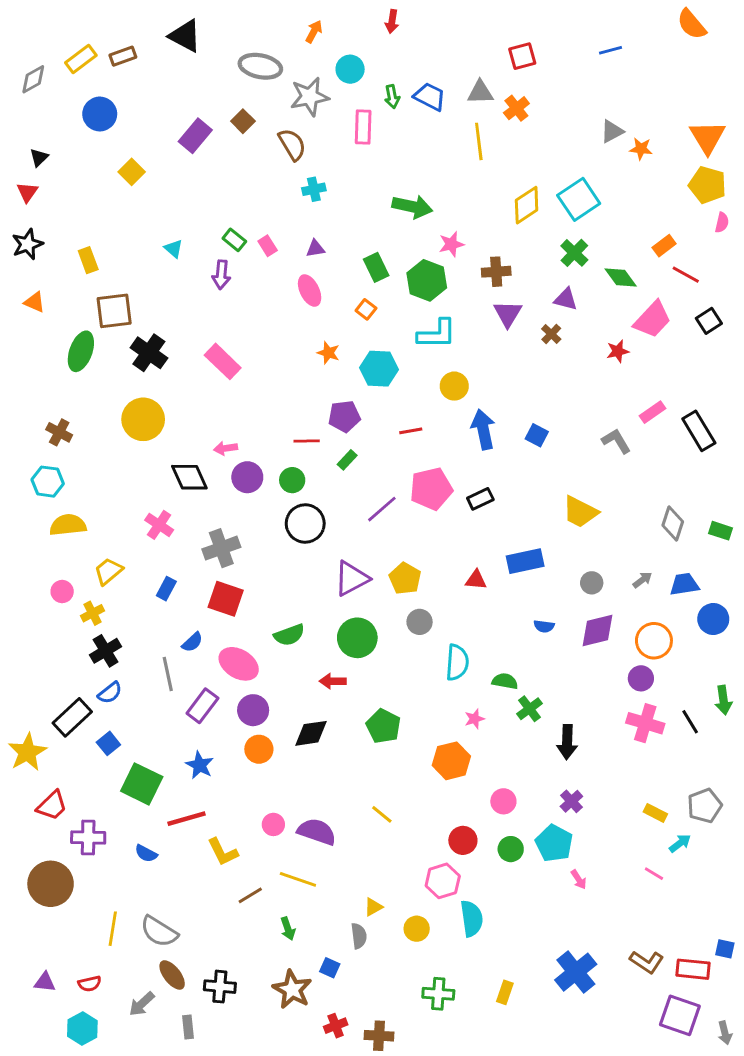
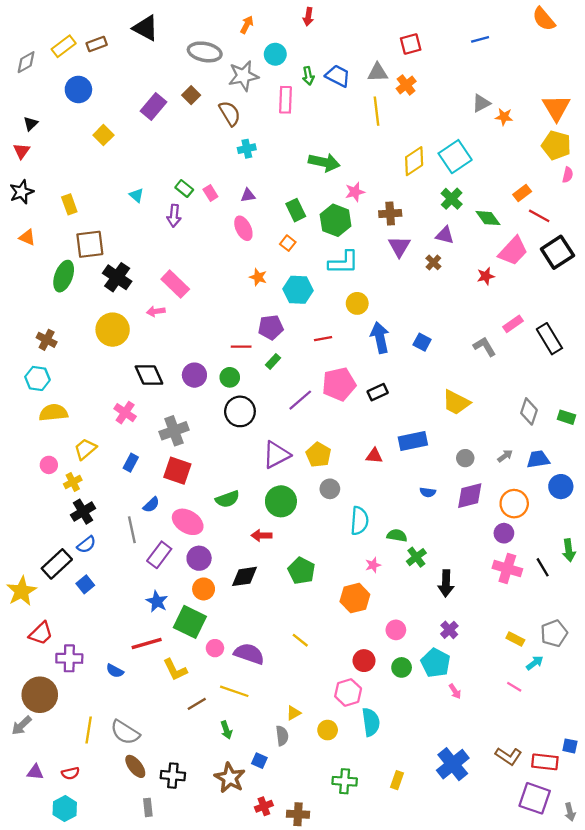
black square: (709, 321) -> (557, 252), size x1.6
pink arrow: (226, 448) -> (156, 311), moved
green square: (142, 784) -> (190, 622), moved
gray arrow: (142, 1004) -> (22, 725), moved

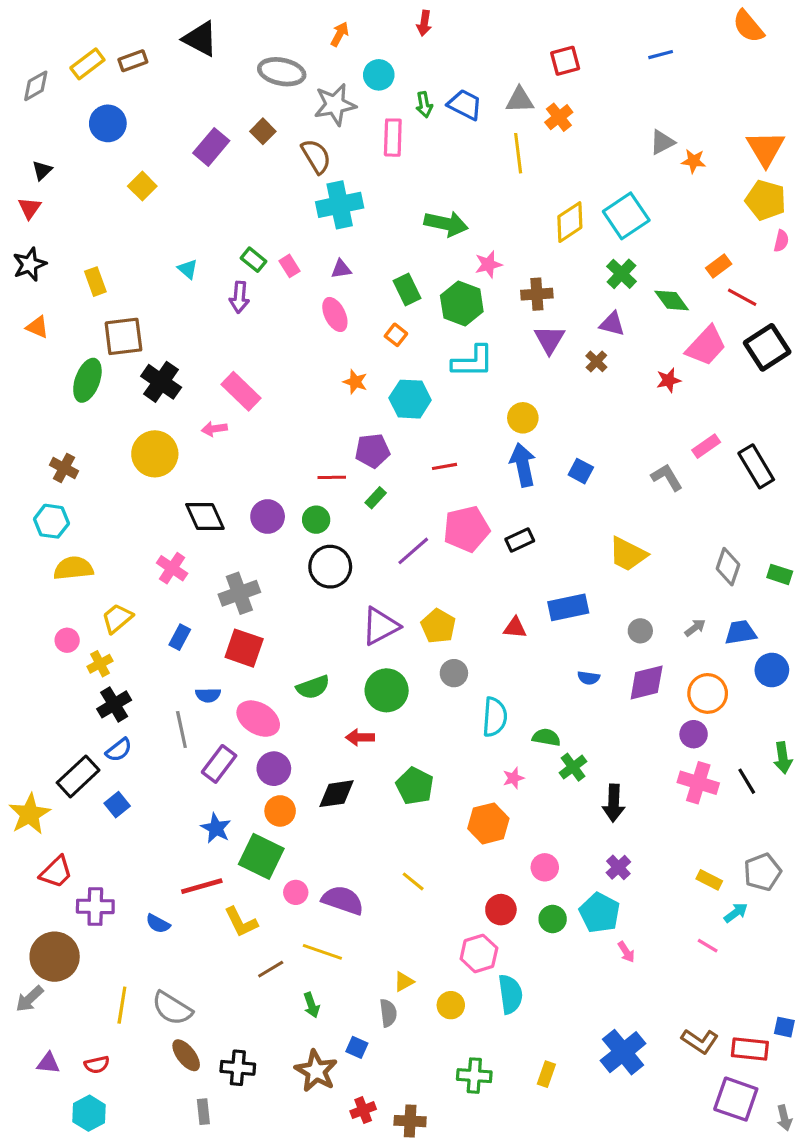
cyan cross: (247, 149) -> (340, 205), size x1.8
yellow circle: (357, 303) -> (523, 418), moved
blue semicircle: (151, 505) -> (208, 695), turned 42

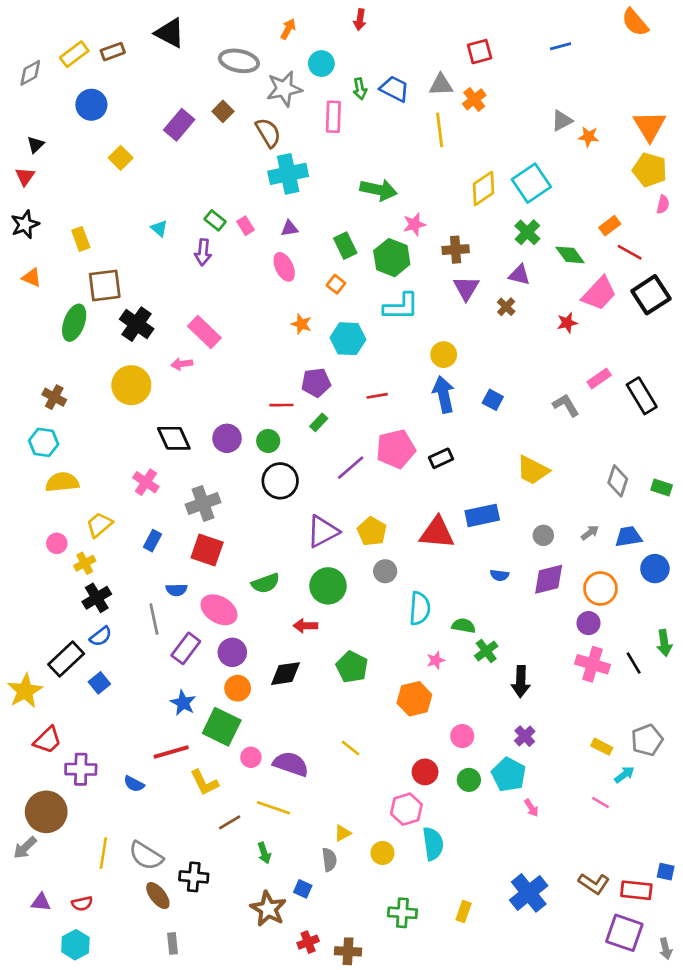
red triangle: (515, 628) -> (437, 533), size x1.8
black cross: (238, 1068) -> (194, 877), moved

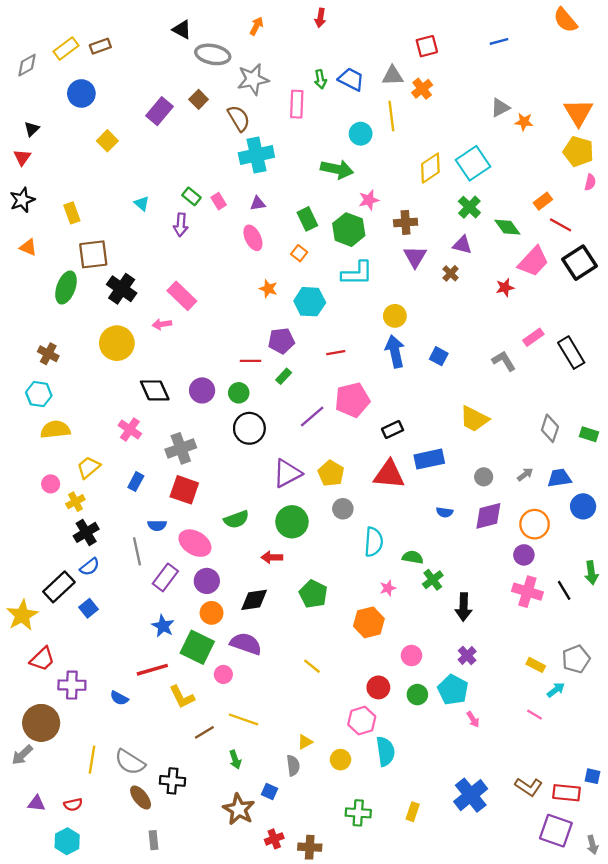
black triangle: (170, 33) -> (182, 30), moved, size x0.7
cyan circle: (321, 64) -> (361, 134), moved
black rectangle: (441, 458) -> (393, 430), moved
purple semicircle: (291, 764) -> (246, 644), moved

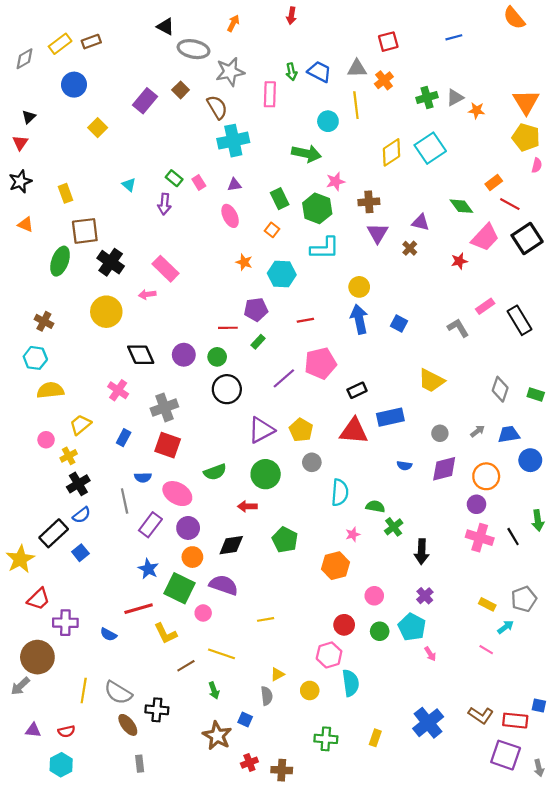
green cross: (469, 207) -> (427, 98), moved, turned 30
yellow line: (312, 666) -> (266, 619), moved, turned -49

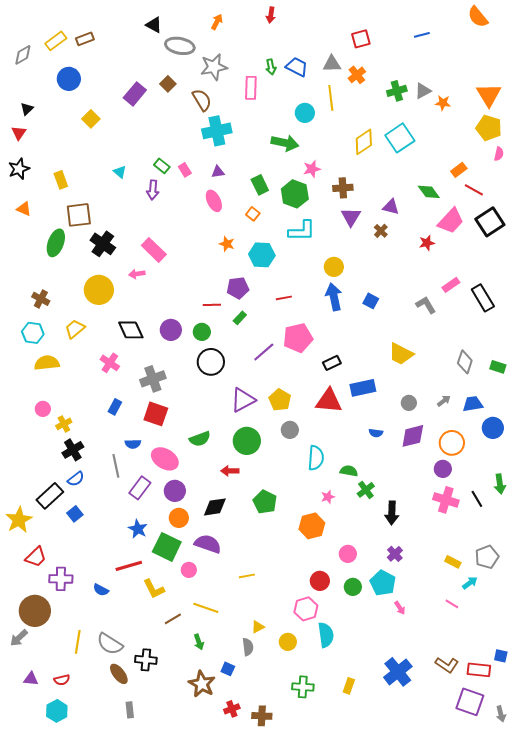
yellow trapezoid: (80, 425) -> (75, 329), moved

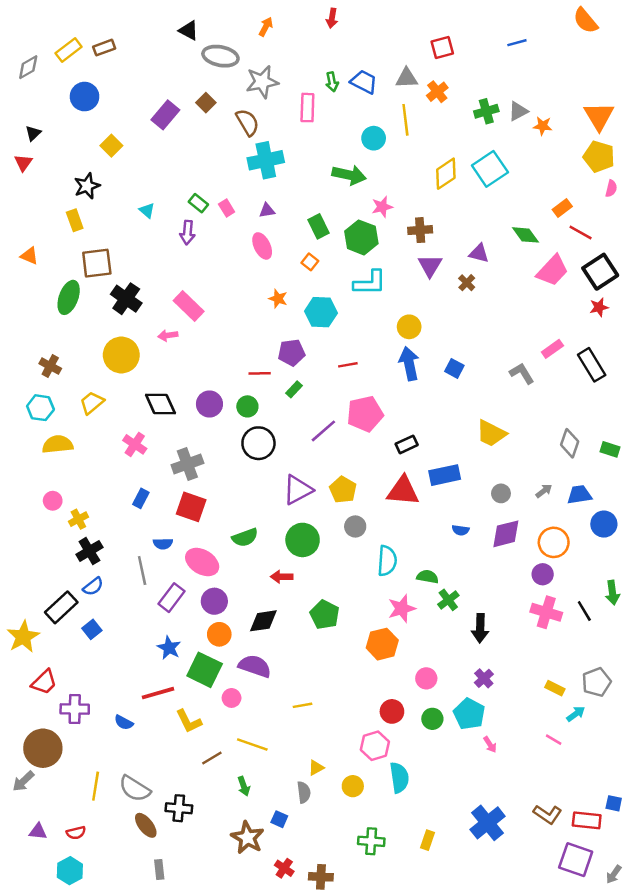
black star: (19, 169) -> (87, 186), moved
red star: (427, 243) -> (599, 307), moved
pink star: (328, 497) -> (402, 609), size x1.6
red cross: (232, 709) -> (284, 868), turned -35
gray arrow: (501, 714) -> (614, 874), turned 49

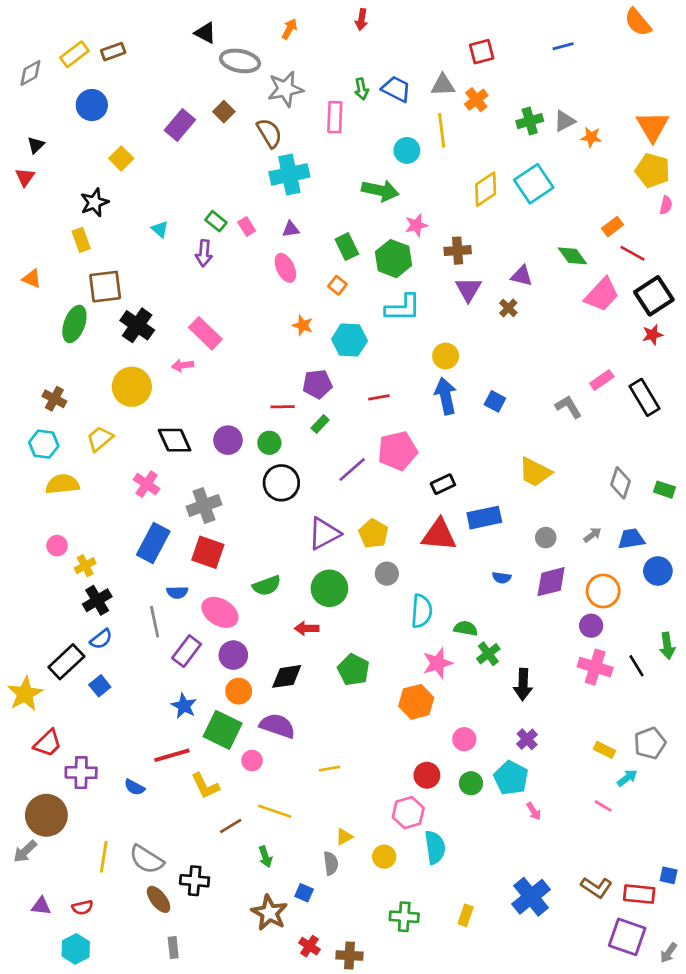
blue rectangle: (141, 498) -> (153, 543), size x1.8

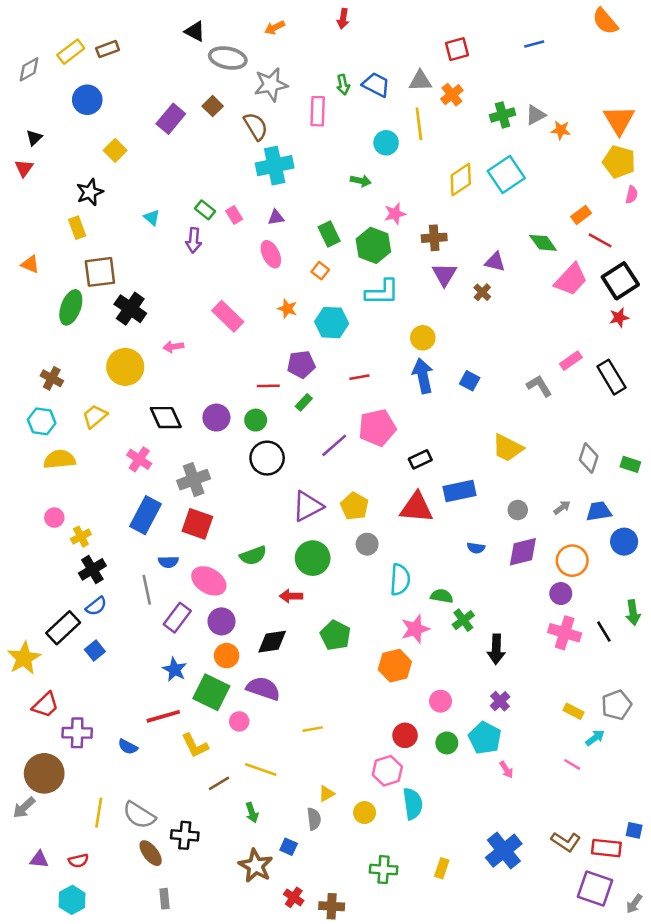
orange arrow: (289, 29) -> (275, 28), turned -144
green arrow: (380, 190) -> (361, 181), size x0.6
pink rectangle: (205, 333) -> (228, 316), moved

